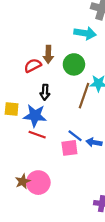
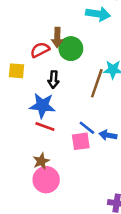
green circle: (74, 64) -> (71, 49), moved
yellow square: (12, 109) -> (16, 71), moved
brown star: (23, 181) -> (41, 161), moved

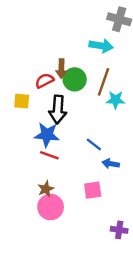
black arrow: (54, 80) -> (58, 110), size x1.6
brown line: (97, 83) -> (103, 82), moved
blue line: (87, 128) -> (94, 144), moved
pink square: (81, 141) -> (93, 190), moved

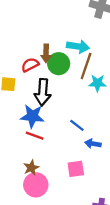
cyan arrow: (101, 46) -> (78, 46), moved

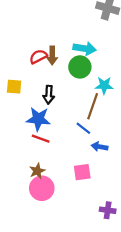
green circle: (59, 64) -> (80, 67), moved
red semicircle: (30, 65) -> (38, 57), moved
brown line: (86, 66) -> (93, 106), moved
black arrow: (43, 92) -> (49, 95), size x0.7

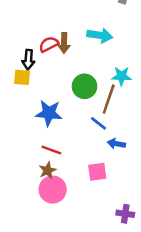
green circle: (80, 67) -> (84, 86), moved
black arrow: (49, 95) -> (28, 60), moved
red line: (41, 139) -> (51, 150), moved

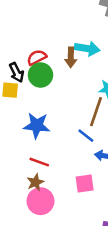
brown arrow: (64, 43) -> (71, 57), moved
black arrow: (28, 60) -> (17, 72), turned -30
green circle: (84, 86) -> (40, 75), moved

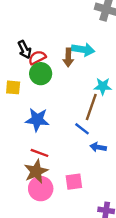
black arrow: (17, 72) -> (25, 50), moved
brown star: (35, 182) -> (36, 171), size x1.5
pink square: (85, 184) -> (74, 182), moved

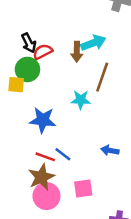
cyan arrow: (83, 50) -> (93, 43), turned -30
green circle: (41, 74) -> (27, 69), moved
cyan star: (103, 86) -> (81, 100), moved
brown line: (91, 107) -> (102, 77), moved
blue line: (82, 129) -> (63, 154), moved

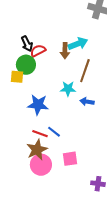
blue arrow: (110, 150) -> (87, 102), moved

